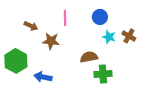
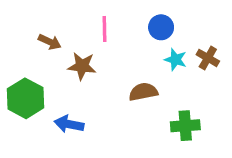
green cross: (103, 74) -> (185, 126), moved

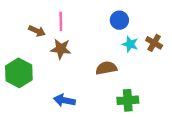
pink line: (105, 29) -> (61, 21), moved
blue arrow: (69, 124) -> (64, 100), moved
green cross: (185, 126) -> (128, 100), moved

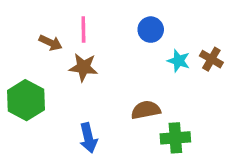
blue circle: (119, 20) -> (151, 30), moved
brown semicircle: (106, 68) -> (146, 110), moved
blue arrow: (64, 100) -> (88, 138), turned -114

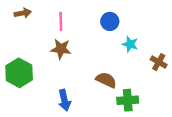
brown arrow: (51, 43) -> (23, 13), moved, turned -35
brown cross: (211, 59) -> (159, 62), moved
brown semicircle: (146, 110) -> (106, 80), turned 36

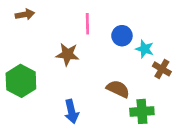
pink line: (61, 21) -> (87, 24), moved
blue circle: (110, 21) -> (122, 36), moved
brown cross: (159, 62) -> (162, 69), moved

